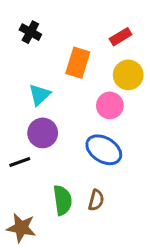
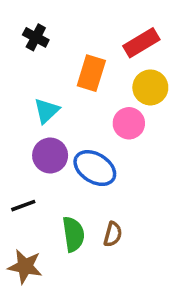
red rectangle: (121, 37) -> (141, 43), size x1.4
blue ellipse: (104, 150) -> (95, 168), moved
black line: (20, 162) -> (23, 206), moved

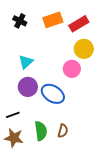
orange rectangle: (91, 73) -> (53, 20), moved, turned 54
brown star: (25, 266) -> (14, 138), moved

